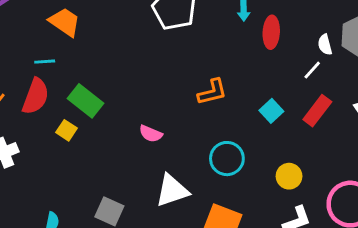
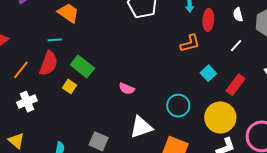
white semicircle: (325, 45) -> (238, 15), moved
orange L-shape: (212, 92) -> (190, 43), moved
red rectangle: (317, 111) -> (235, 85), moved
yellow circle: (289, 176) -> (220, 117), size x1.8

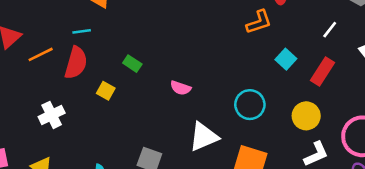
white line: (236, 46) -> (330, 30), moved
green rectangle: (82, 67) -> (132, 64), moved, size x0.6
orange line: (21, 70) -> (41, 54), moved, turned 30
yellow circle: (220, 117) -> (306, 116), size x0.7

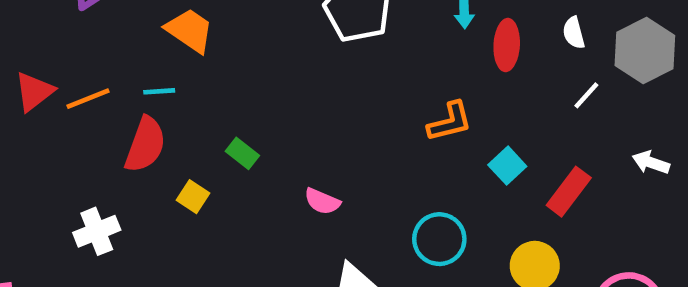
orange L-shape: (259, 22) -> (450, 122), moved
white line: (330, 30) -> (586, 95), moved
orange line: (41, 54) -> (88, 99), moved

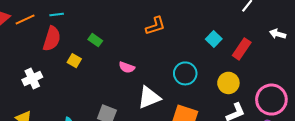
orange L-shape: (450, 122) -> (155, 26), moved
pink semicircle: (322, 201) -> (127, 67), moved

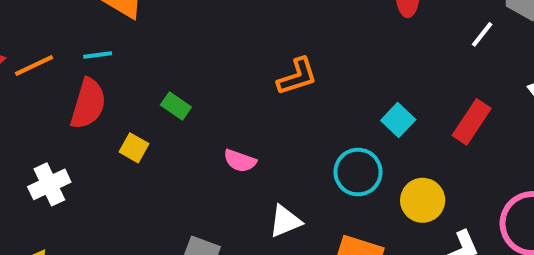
cyan square: (214, 39) -> (398, 120), moved
yellow circle: (228, 83) -> (423, 200), moved
white triangle: (149, 98) -> (285, 221), size x0.7

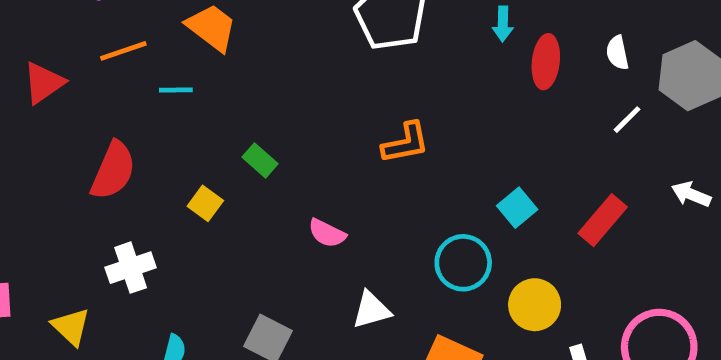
orange line: (34, 66) -> (123, 51), moved
red semicircle: (88, 104) -> (113, 171), moved
white cross: (49, 184) -> (131, 268), moved

